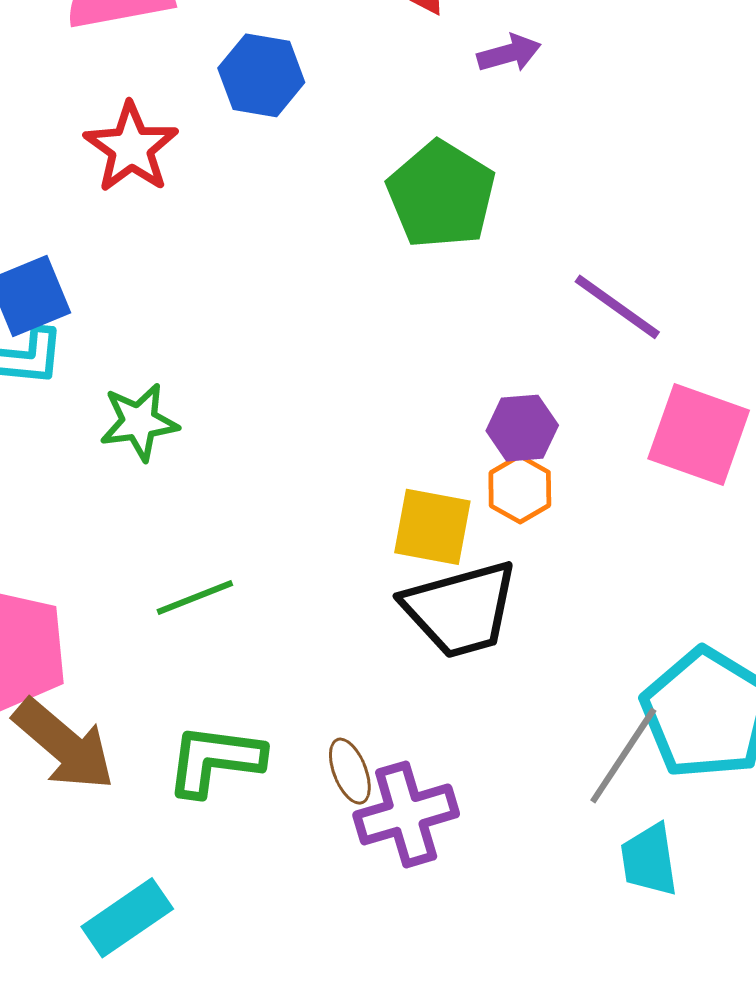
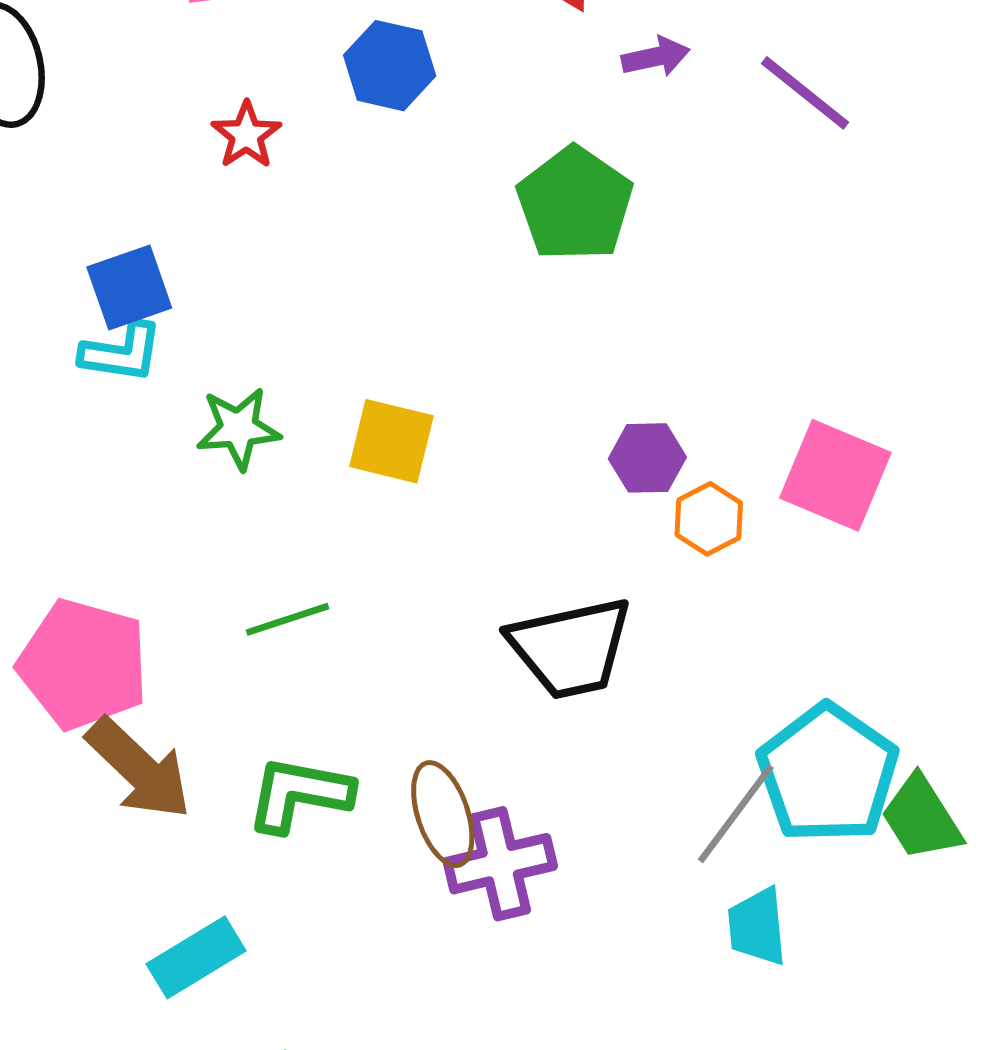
red star: (131, 148) -> (246, 135), size x0.7
purple line: (617, 307) -> (805, 93), moved
orange hexagon: (520, 489) -> (709, 519), moved
yellow square: (432, 527) -> (391, 441), moved
brown ellipse: (350, 771) -> (443, 814), size x1.5

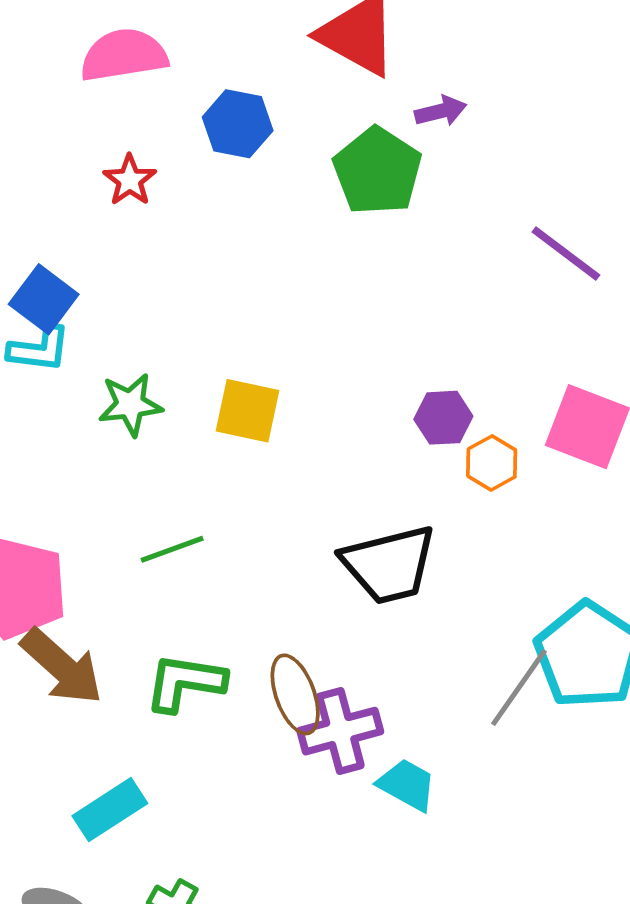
purple line: (805, 93) -> (566, 254), moved
green pentagon: (575, 204) -> (377, 171), moved
blue square: (129, 287) -> (44, 299), turned -32
cyan trapezoid: (757, 927) -> (407, 785), moved, turned 126

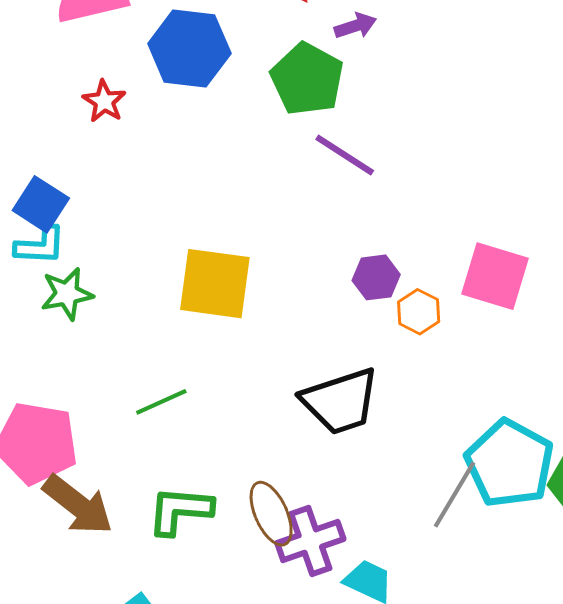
blue hexagon: (238, 124) -> (189, 49), size x1.4
purple line: (566, 254) -> (345, 155), moved
green star: (130, 405) -> (67, 294), moved
yellow square: (247, 411) -> (215, 284), size x1.4

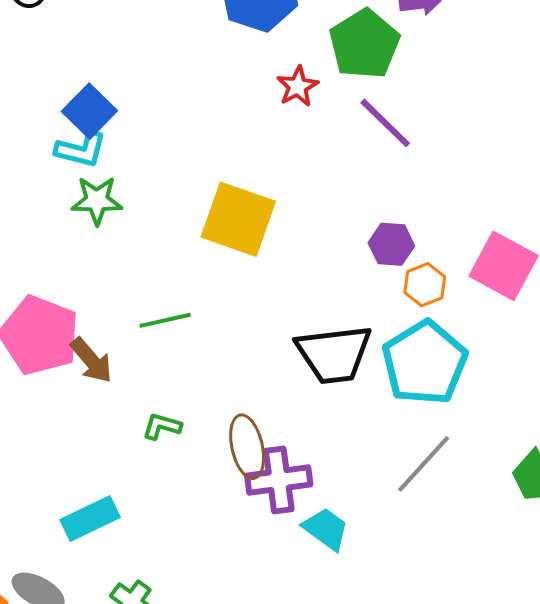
red star: (104, 101) -> (298, 86), moved
cyan pentagon: (510, 463) -> (425, 363), moved
brown arrow: (78, 505) -> (91, 360), moved, size x0.7
green L-shape: (180, 510) -> (162, 426), size x0.6

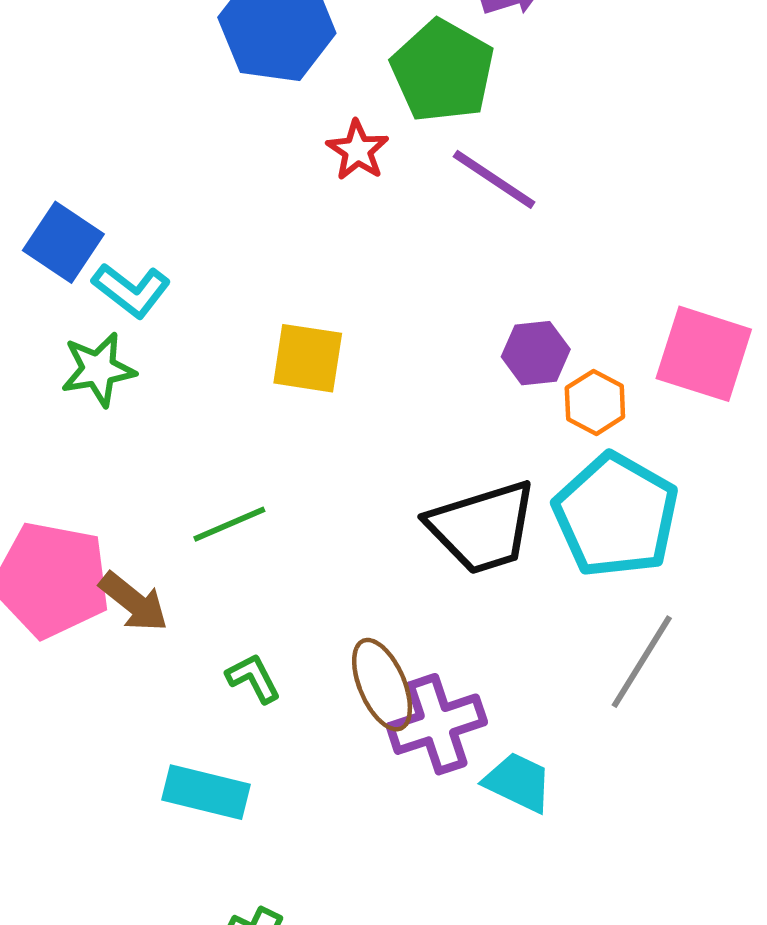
cyan L-shape: (81, 150) -> (131, 290), moved, turned 34
yellow square: (238, 219) -> (308, 358), size x0.7
green L-shape: (162, 426) -> (253, 678), turned 57
cyan rectangle: (90, 518) -> (206, 792), moved, turned 50

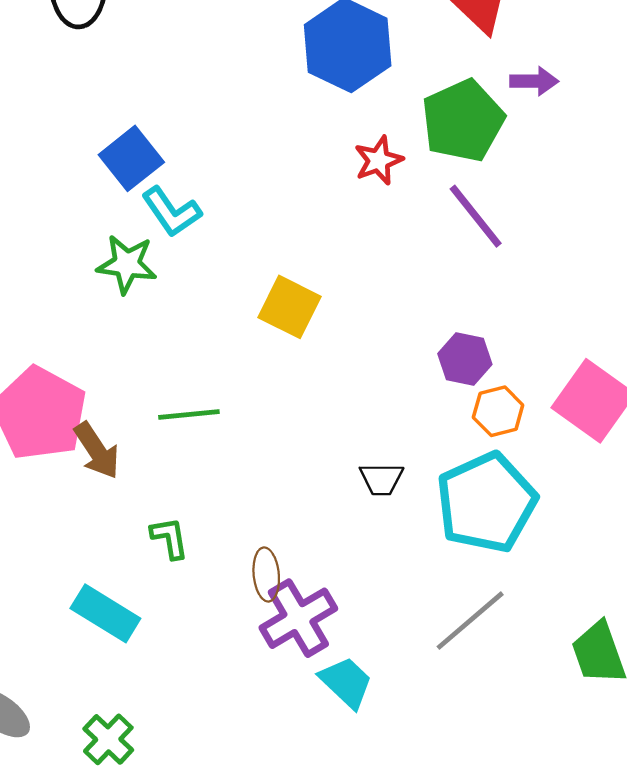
black trapezoid: (482, 527) -> (381, 479), size x0.5
brown ellipse: (382, 685) -> (266, 575), size x0.7
purple cross: (437, 724) -> (298, 618), turned -30

